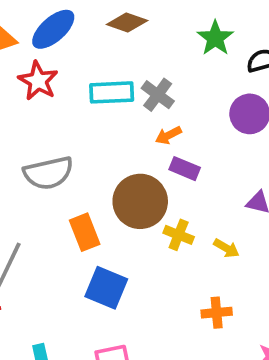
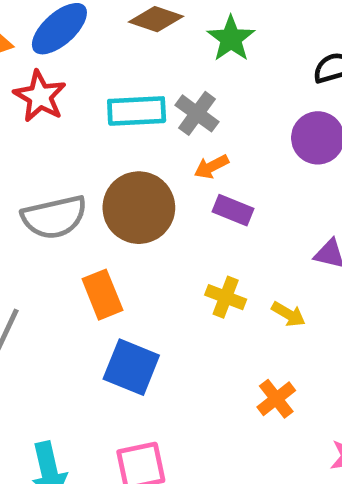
green star: (215, 38) -> (231, 39), moved
brown circle: (140, 201) -> (139, 208), moved
orange cross: (217, 313) -> (276, 399), turned -32

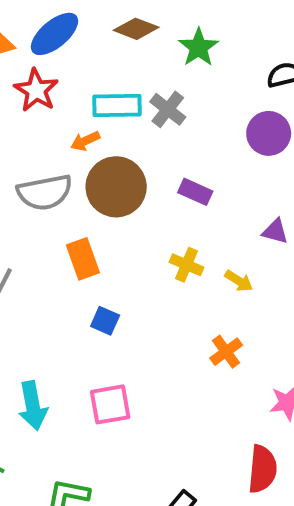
orange arrow: (211, 167) -> (85, 141), moved
blue square: (131, 367) -> (105, 321), size x0.6

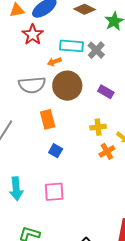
yellow cross: (186, 265) -> (98, 127), turned -35
orange cross: (226, 352) -> (107, 151), moved

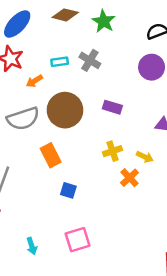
cyan rectangle: (72, 46) -> (60, 62), size x0.6
orange arrow: (54, 62) -> (34, 81), moved
cyan arrow: (16, 189) -> (32, 246), size x0.6

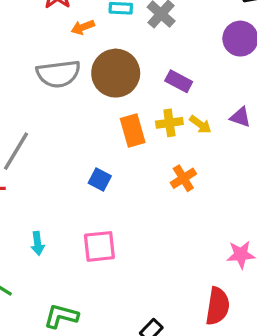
yellow cross: (113, 151) -> (169, 123), moved
orange rectangle: (51, 155) -> (133, 130), moved
yellow arrow: (145, 157) -> (200, 124), moved

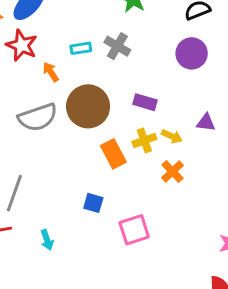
orange arrow: (83, 27) -> (51, 72), turned 90
orange cross: (183, 178) -> (172, 171), moved
cyan arrow: (38, 243) -> (47, 240), moved
pink square: (99, 246) -> (134, 230), moved

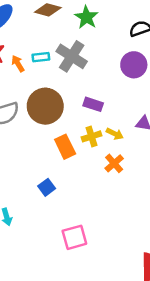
gray cross: (117, 46) -> (72, 56), size x1.4
orange arrow: (51, 72) -> (18, 63), moved
blue square: (93, 203) -> (47, 187), turned 35
pink square: (134, 230) -> (74, 237), moved

